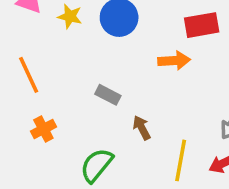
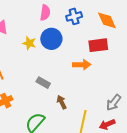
yellow star: (70, 16) -> (29, 43), moved

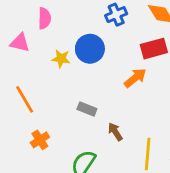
pink semicircle: (45, 13) -> (44, 18), moved
orange arrow: (82, 65) -> (135, 78), turned -30

